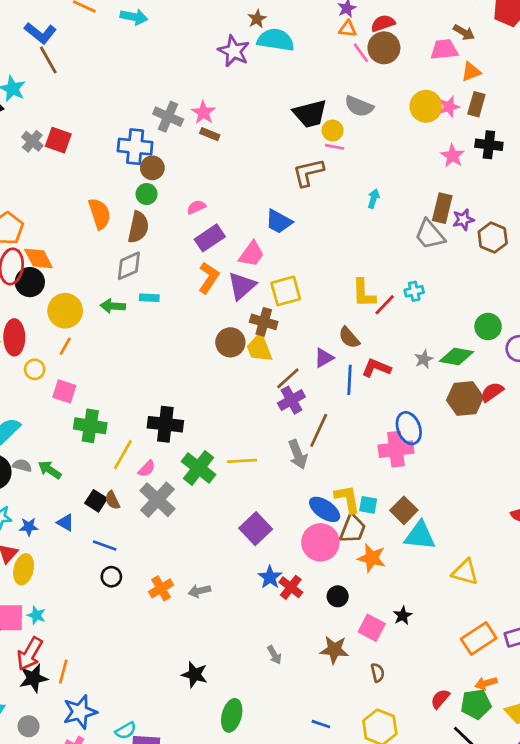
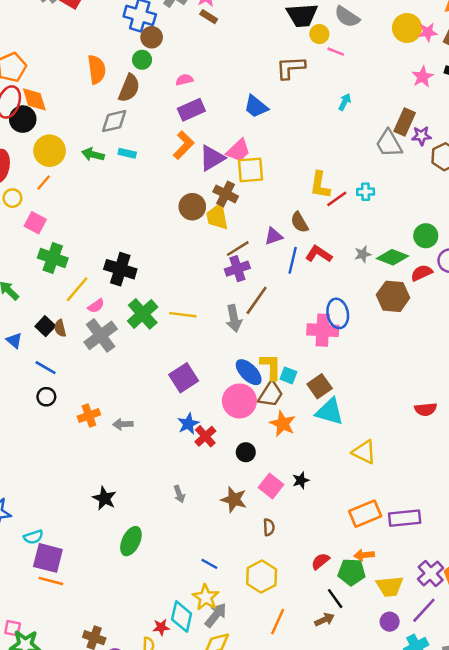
pink line: (335, 147) -> (336, 52), moved
pink trapezoid: (251, 254) -> (238, 151), moved
red semicircle: (492, 392) -> (422, 273), moved

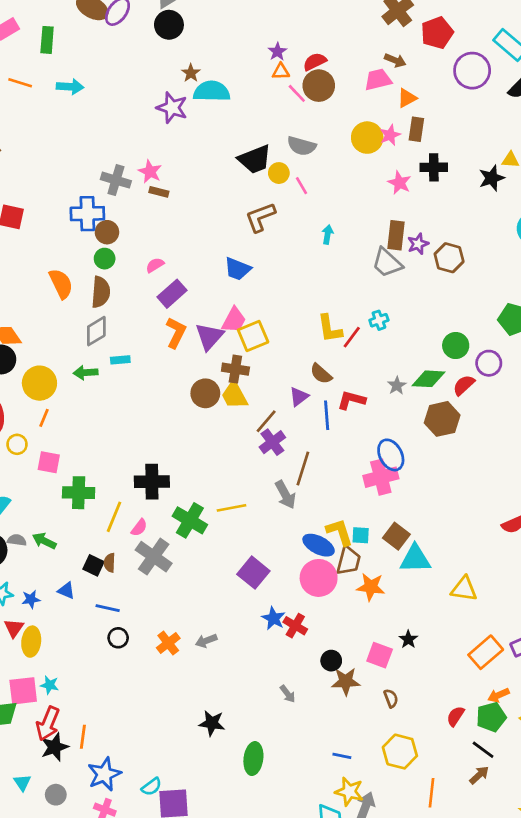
pink line: (336, 52) -> (301, 186), turned 56
brown semicircle: (60, 328) -> (110, 563), turned 35
black circle: (246, 452) -> (331, 661), moved

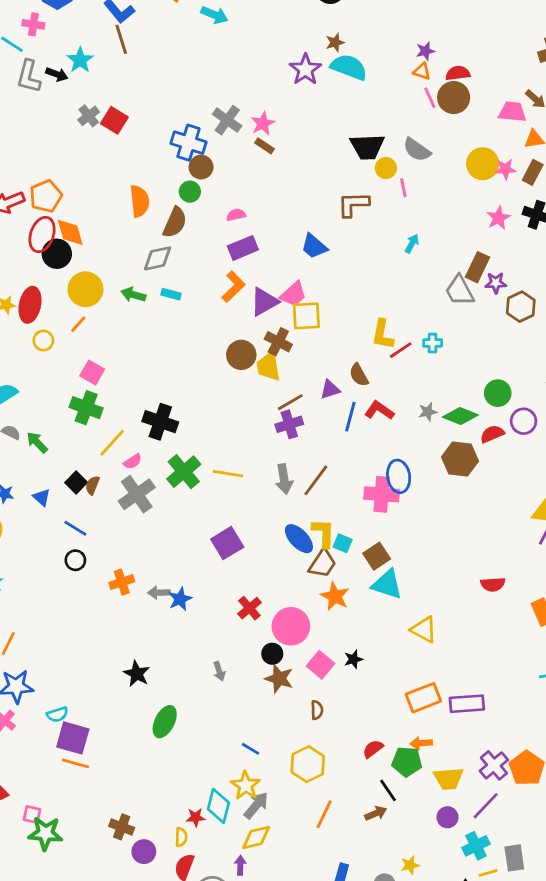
pink square: (49, 462) -> (92, 372), moved
brown line: (303, 468) -> (316, 480), moved
pink circle: (319, 578) -> (291, 626), moved
blue star: (273, 618) -> (180, 599), moved

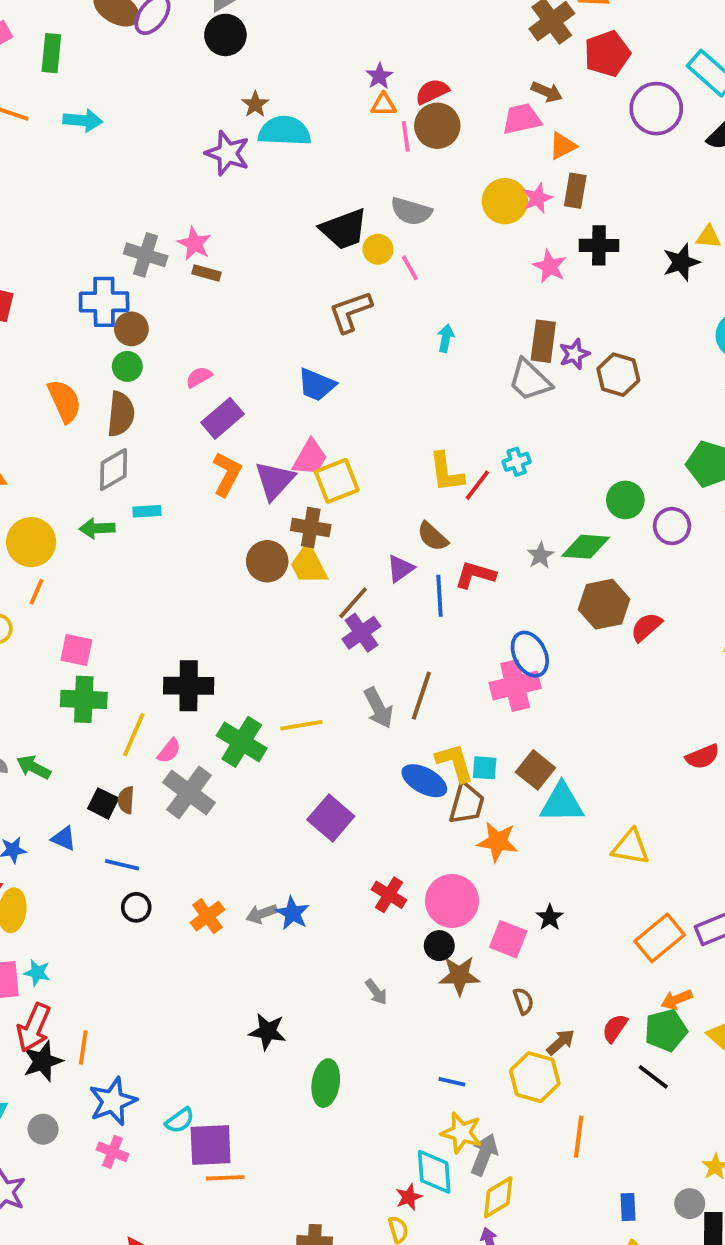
pink line: (430, 98) -> (406, 136), turned 35
red semicircle: (492, 434) -> (646, 627), moved
brown arrow: (376, 813) -> (561, 1042), moved

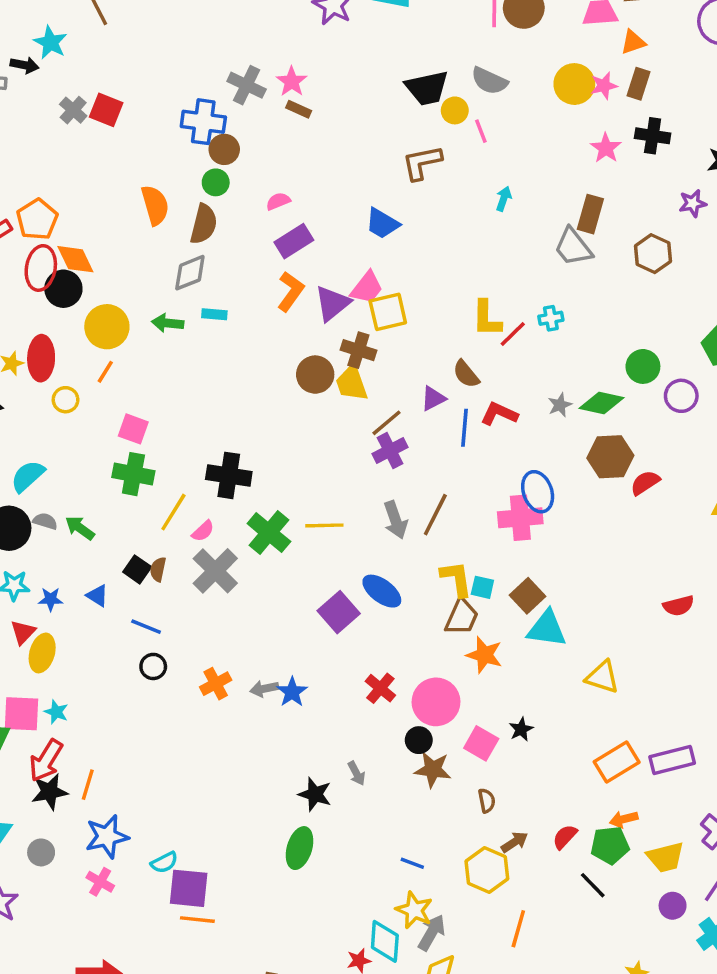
purple star: (574, 354) -> (693, 203), moved
blue ellipse: (424, 781) -> (382, 591), moved
black star: (267, 1032) -> (315, 794), moved

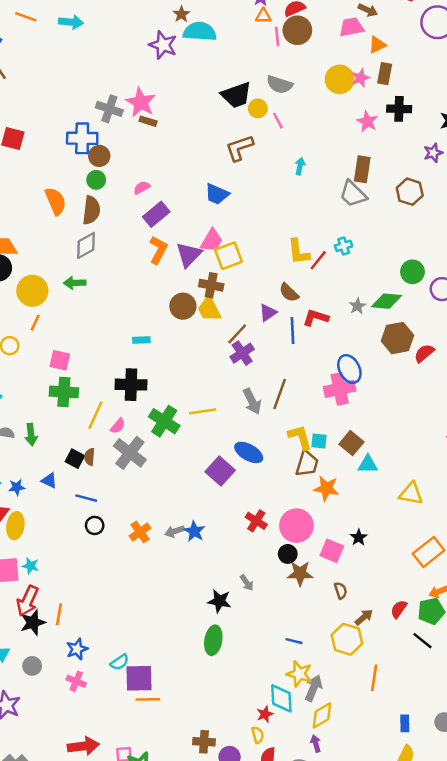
pink star: (292, 82) -> (141, 102), size x1.4
cyan rectangle: (214, 314) -> (141, 340), moved
green arrow: (80, 528) -> (31, 435), turned -125
cyan triangle: (547, 629) -> (368, 464), size x0.7
blue star: (107, 837) -> (77, 649), size x0.7

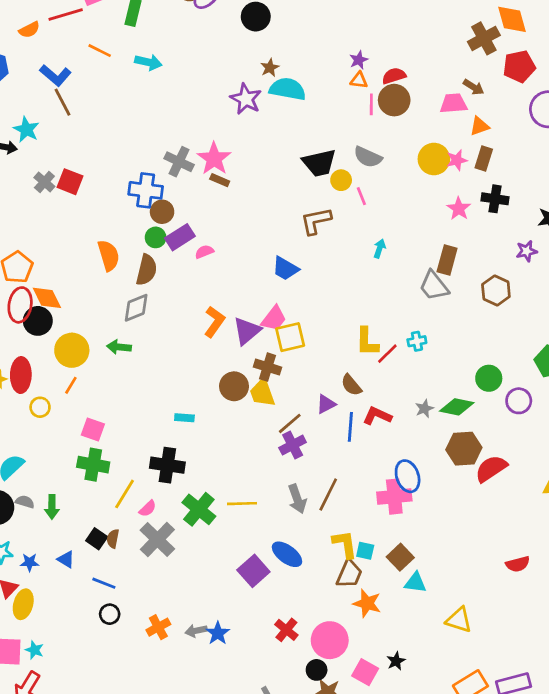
purple rectangle: (156, 214) -> (180, 237), moved
red semicircle: (424, 353) -> (491, 469), size x1.4

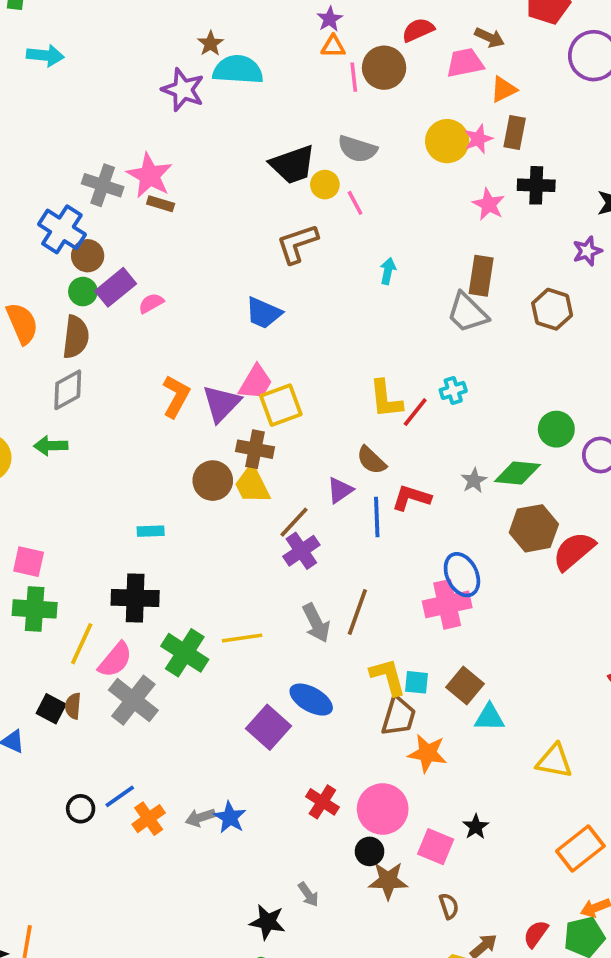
red semicircle: (394, 76) -> (418, 30), moved
blue cross: (146, 190) -> (62, 229), turned 32
pink semicircle: (148, 509) -> (115, 660), size x1.5
blue line: (104, 583) -> (120, 796), moved, turned -50

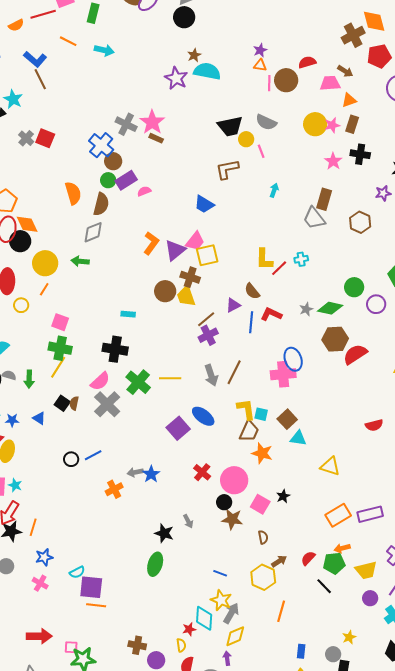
yellow line: (82, 644) -> (58, 367), moved
orange cross: (149, 819) -> (114, 489), moved

